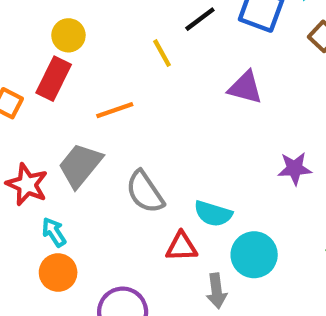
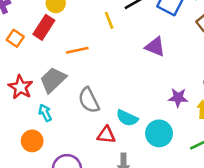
cyan arrow: (54, 232) -> (45, 113), moved
cyan circle: (254, 255) -> (159, 133), moved

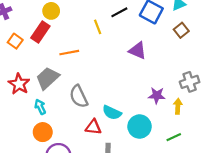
orange circle: (32, 141) -> (43, 132), moved

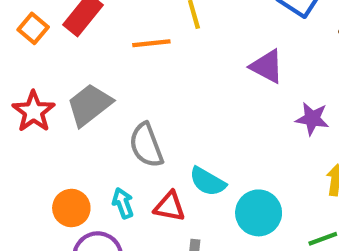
orange line: (69, 53) -> (151, 43), moved
purple star: (157, 95) -> (312, 119), moved
cyan arrow: (40, 107) -> (123, 203), moved

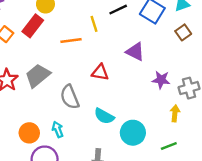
red triangle: (170, 207) -> (100, 72), moved

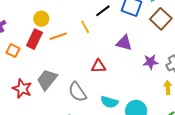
brown square: (183, 32) -> (161, 19), size x1.5
orange line: (71, 41) -> (58, 36), moved

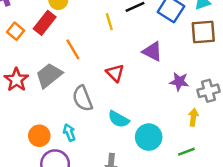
brown square: (161, 19) -> (203, 32), turned 30
orange line: (58, 36) -> (73, 49), moved, turned 66
red triangle: (99, 66) -> (115, 73), turned 35

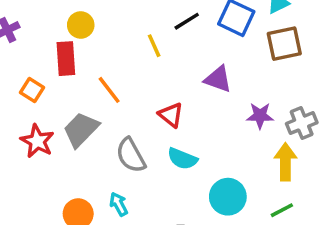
red rectangle: (45, 23) -> (66, 59), turned -35
orange square: (15, 31) -> (32, 90), moved
yellow arrow: (193, 117) -> (285, 162), size x1.5
cyan semicircle: (119, 119) -> (182, 159), moved

